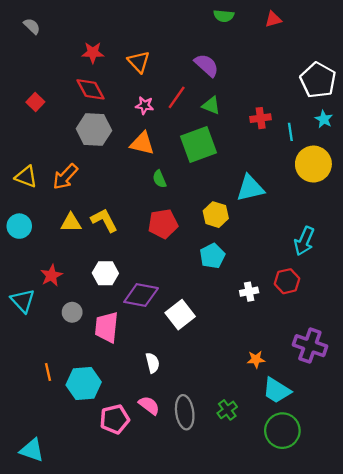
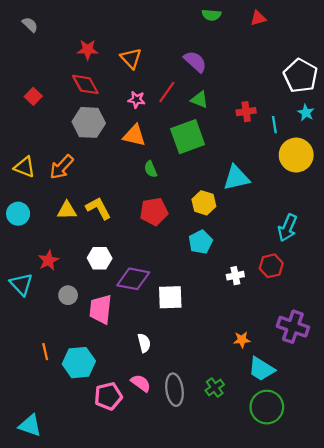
white square: (180, 315) -> (170, 297), turned 36

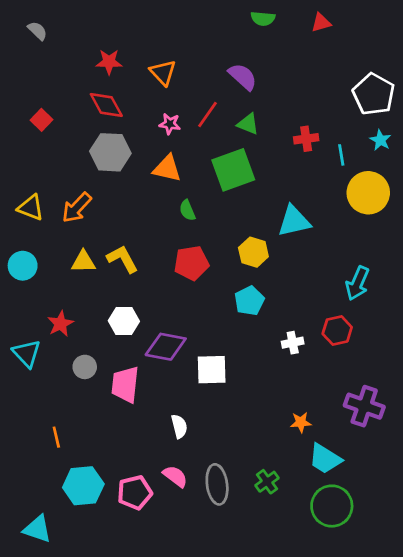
cyan hexagon: (79, 363) -> (83, 486), moved

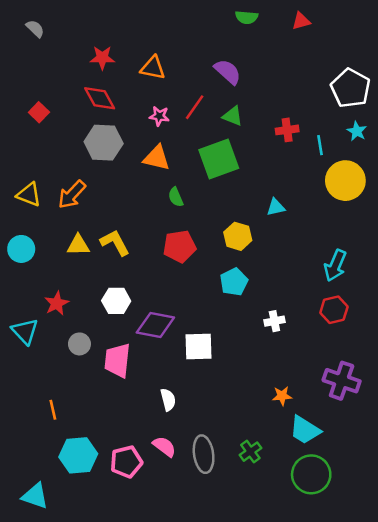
orange triangle: (163, 73) -> (153, 68), turned -36
cyan triangle: (294, 221) -> (276, 207), size x0.6
red hexagon: (337, 330) -> (334, 310), moved

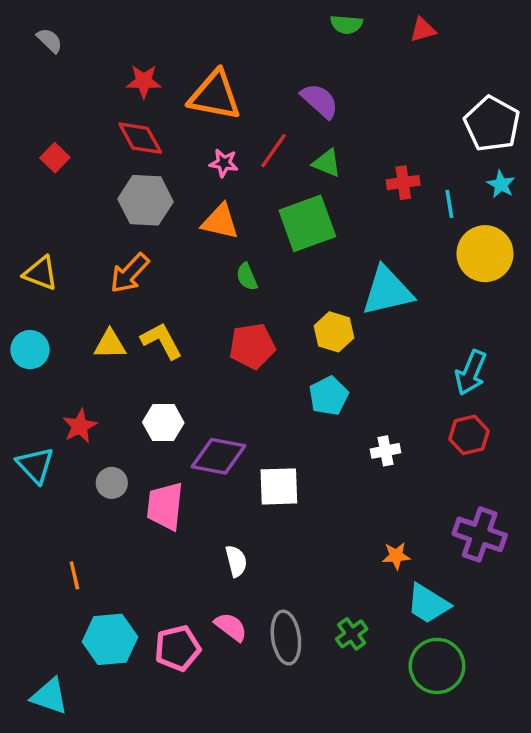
orange triangle: (153, 68) -> (215, 95), size x1.5
orange arrow: (72, 195) -> (130, 273), moved
cyan triangle: (276, 207) -> (387, 291), size x2.0

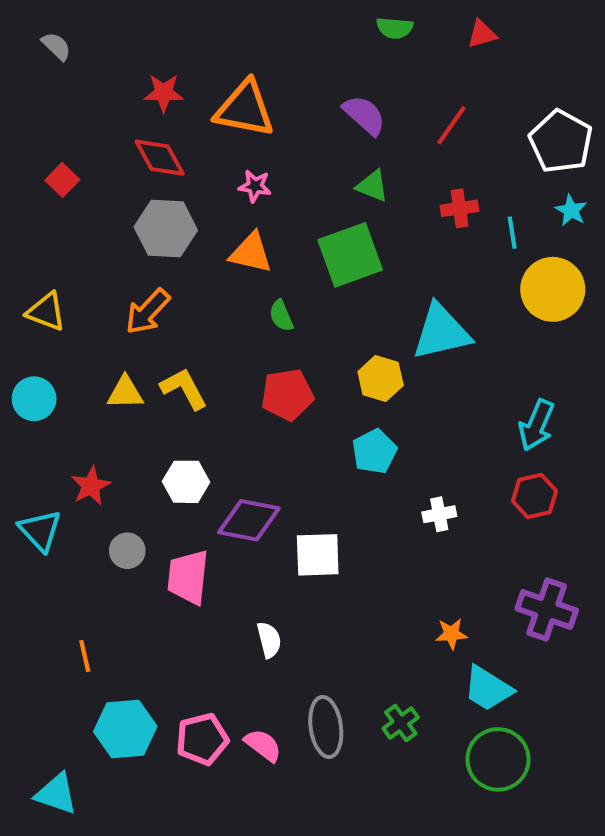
red line: (273, 151) -> (451, 125), moved
pink semicircle: (231, 627) -> (263, 745), moved

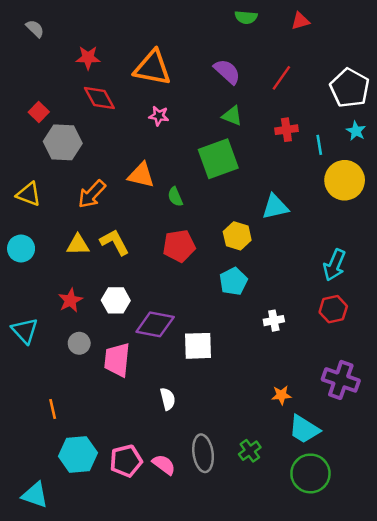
red star: (164, 93) -> (88, 58), moved
gray hexagon: (166, 229) -> (63, 142), moved
orange triangle: (251, 253) -> (141, 175), moved
cyan triangle: (441, 332) -> (275, 207), size x0.7
red star: (91, 486) -> (70, 300), moved

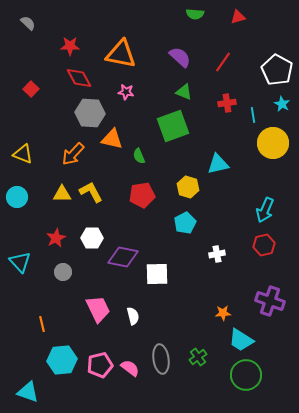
gray hexagon: (63, 142) -> (90, 113), moved
pink trapezoid: (117, 360) -> (98, 309), moved, turned 148

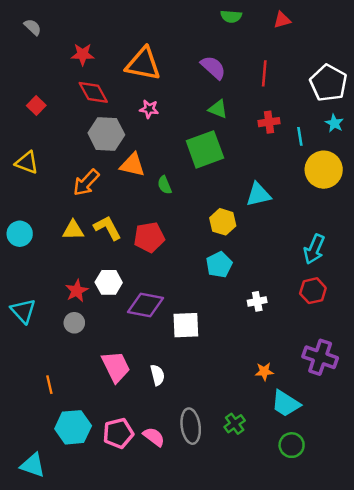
red line: (223, 62) -> (264, 73), turned -30
yellow triangle: (23, 154) -> (27, 162), moved
red pentagon: (142, 195) -> (149, 237), moved
red star: (56, 238) -> (77, 291), moved
green circle: (246, 375) -> (292, 445), size x0.7

